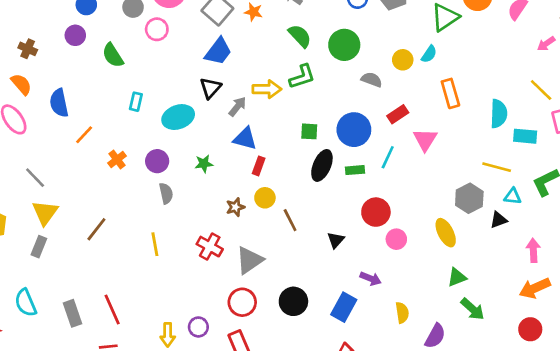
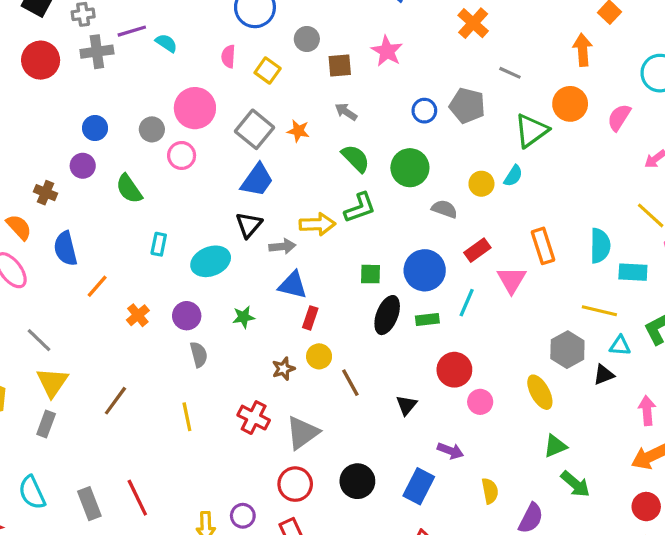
brown cross: (28, 49) -> (46, 193), moved
orange rectangle: (450, 93) -> (543, 246), moved
gray arrow: (237, 107) -> (282, 246), turned 48

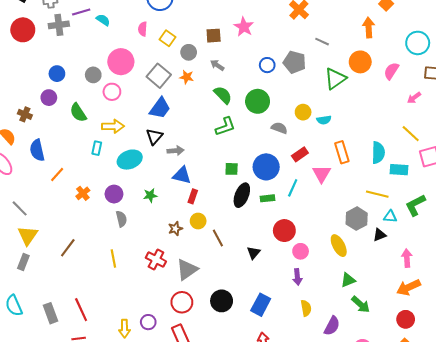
gray circle: (307, 39) -> (189, 52), moved
cyan semicircle: (513, 176) -> (324, 120), moved, turned 48
yellow arrow: (317, 224) -> (113, 126), moved
purple arrow: (450, 451) -> (297, 277), moved, turned 63

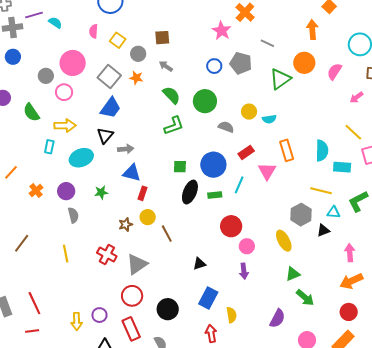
pink star: (244, 27) -> (222, 31), moved
blue circle: (57, 74) -> (13, 57), moved
black triangle: (254, 253) -> (199, 264), moved, turned 32
black circle: (222, 301) -> (168, 309), moved
yellow semicircle: (306, 308) -> (231, 315), moved

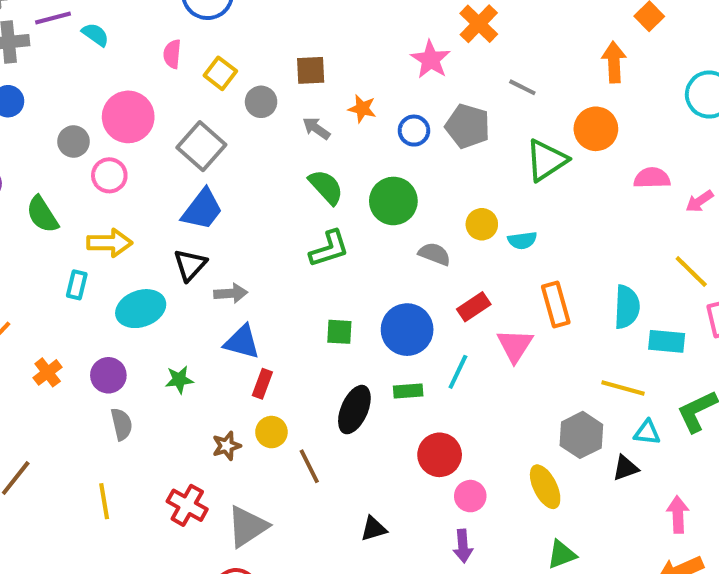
pink semicircle: (334, 72) -> (652, 178), moved, turned 54
orange star: (136, 78) -> (362, 109), moved
black ellipse: (190, 192) -> (354, 410), moved

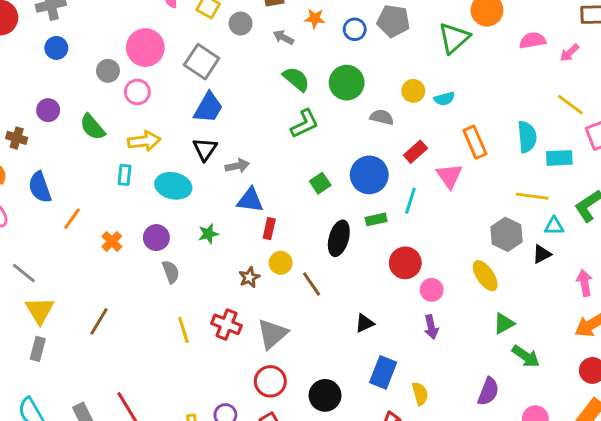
cyan ellipse: (141, 309) -> (173, 186), turned 40
green square: (339, 332) -> (320, 183), turned -30
yellow line: (104, 501) -> (183, 330), moved

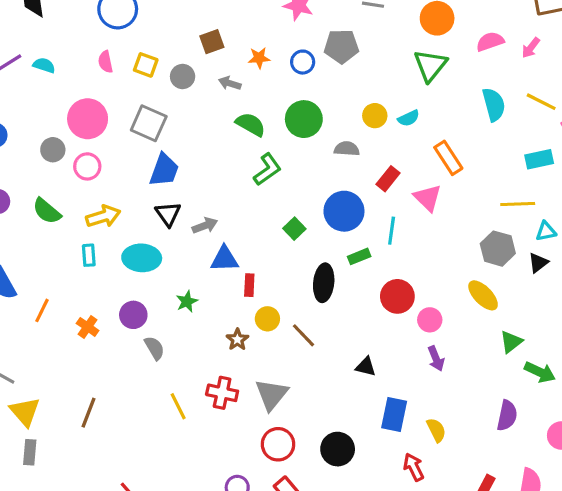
green triangle: (454, 38) -> (430, 65), moved
cyan semicircle: (527, 137) -> (494, 105), moved
black triangle: (364, 323) -> (366, 367), turned 48

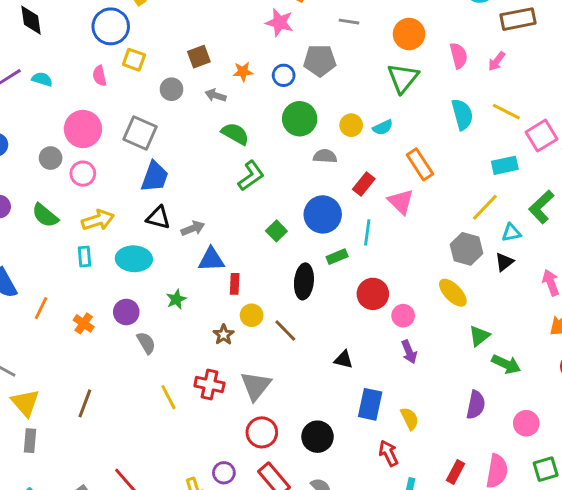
pink semicircle: (490, 42) -> (459, 56), turned 95
yellow square: (146, 65) -> (134, 60), moved
green circle: (304, 119) -> (300, 119), moved
yellow line: (518, 204) -> (485, 207), turned -44
black triangle: (168, 214) -> (158, 218), turned -40

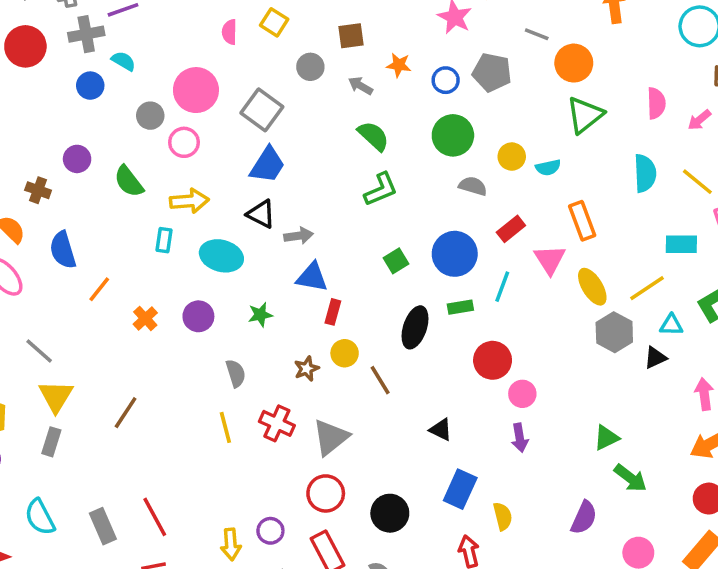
orange circle: (409, 34) -> (574, 63), moved
cyan semicircle: (42, 79) -> (123, 61), moved
yellow ellipse: (453, 293) -> (592, 287), moved
gray semicircle: (146, 343) -> (236, 373), moved

